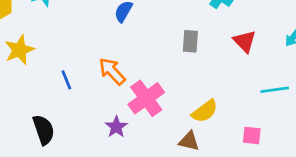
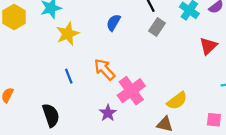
gray rectangle: (190, 41) -> (157, 27), moved, turned 30
red triangle: (245, 41) -> (208, 46), turned 30
yellow star: (19, 50) -> (68, 34), moved

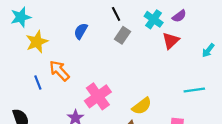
red triangle: (208, 46) -> (171, 41), moved
orange arrow: (104, 69) -> (59, 71), moved

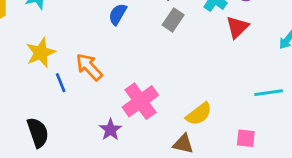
yellow star: (37, 42) -> (41, 53), moved

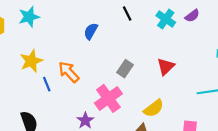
gray rectangle: (173, 20) -> (125, 69), moved
red triangle: (237, 27) -> (166, 66), moved

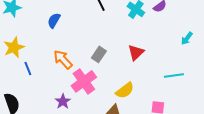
blue semicircle: (91, 31) -> (54, 20), moved
orange arrow: (69, 72) -> (63, 59), moved

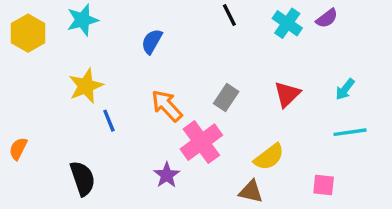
cyan arrow: (187, 38) -> (345, 89), moved

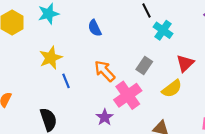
cyan cross: (287, 23) -> (163, 30), moved
blue semicircle: (152, 41) -> (95, 28), turned -56
yellow semicircle: (269, 157) -> (172, 89), moved

